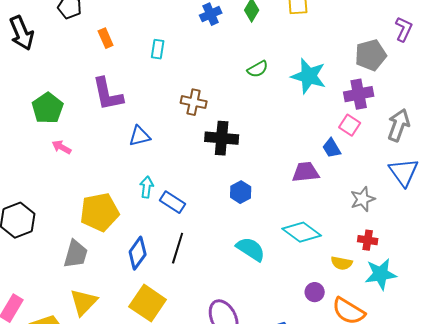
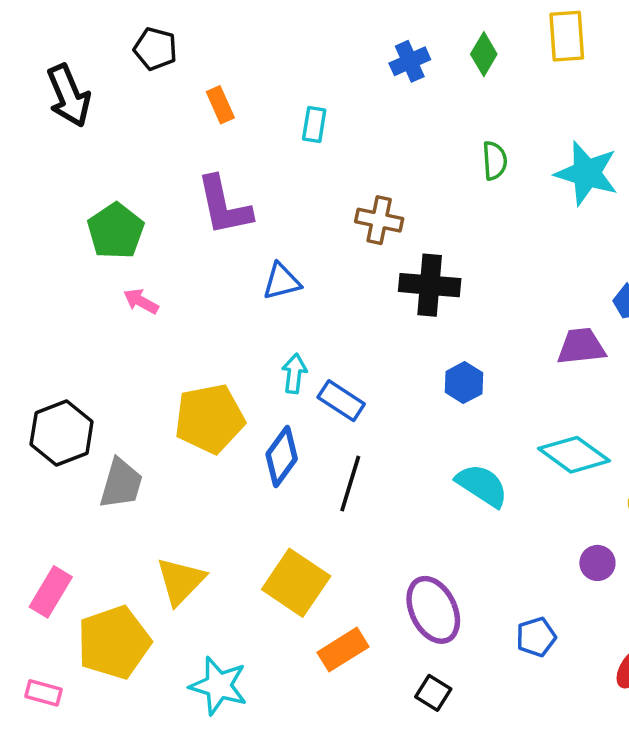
green semicircle: (258, 69) -> (495, 161), turned -65
blue diamond: (138, 253) -> (282, 457), moved
gray trapezoid: (76, 254) -> (121, 484), moved

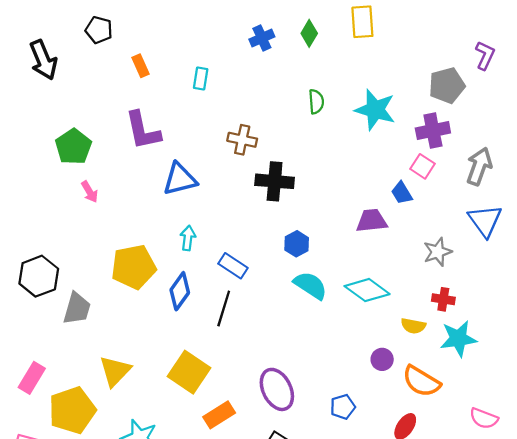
blue triangle: (282, 281) -> (180, 179), size x1.4
pink arrow: (141, 301) -> (90, 192), turned -150
blue rectangle: (341, 401) -> (233, 266), moved
cyan semicircle: (482, 485) -> (310, 285), moved

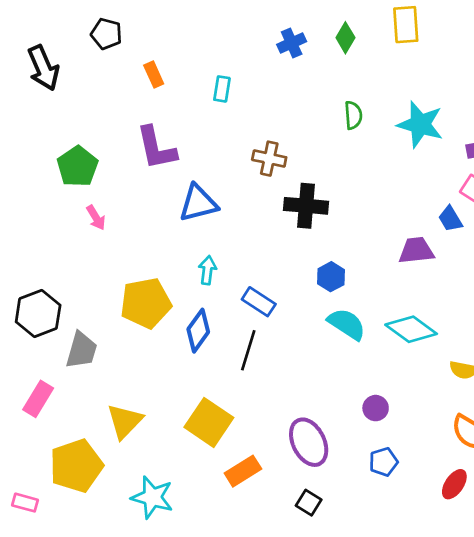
purple circle: (382, 359) -> (376, 408), moved
pink rectangle: (32, 378) -> (38, 399), moved

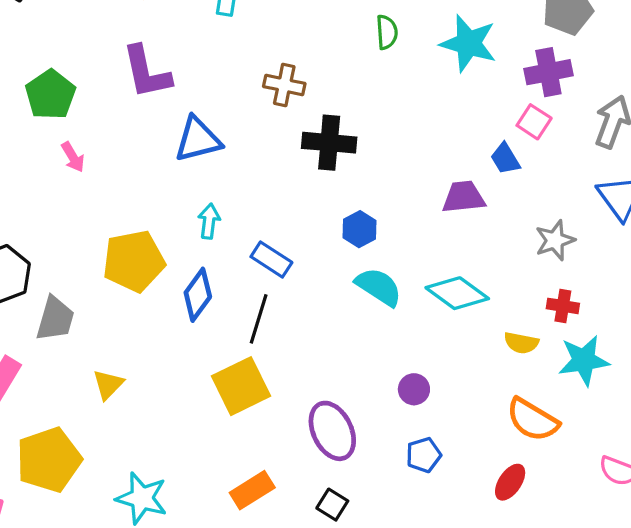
yellow triangle: (125, 421) -> (108, 384), moved, size x0.7
yellow square: (209, 422) -> (241, 386), moved, turned 30
orange rectangle: (243, 471) -> (252, 490), moved

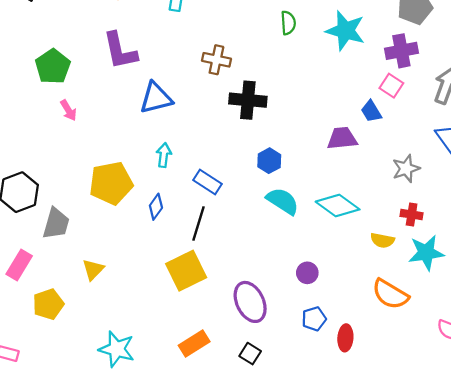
blue diamond: (198, 295) -> (156, 207), size x0.7
yellow pentagon: (49, 460) -> (48, 304), moved, size x0.7
red ellipse: (510, 482) -> (345, 338), moved, turned -30

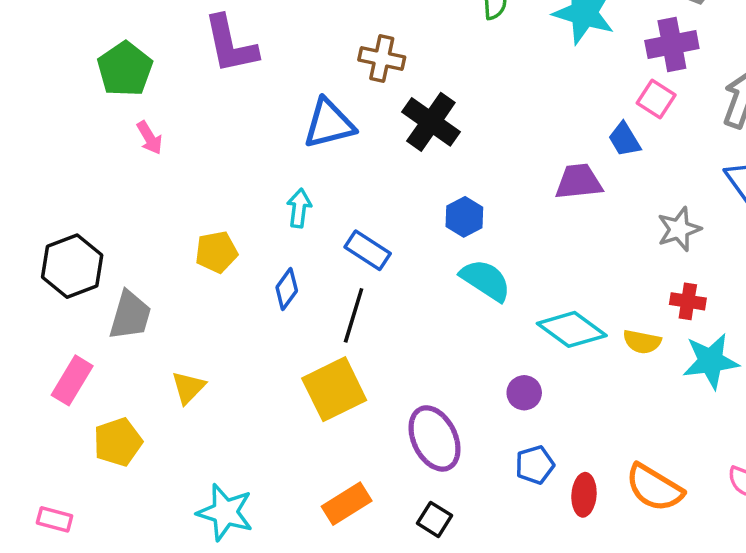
blue triangle: (156, 98) -> (329, 124), moved
black cross: (248, 100) -> (431, 122), turned 30
yellow pentagon: (111, 183) -> (216, 252), size x0.6
cyan diamond: (338, 206) -> (572, 329), moved
orange semicircle: (390, 294) -> (654, 488), moved

